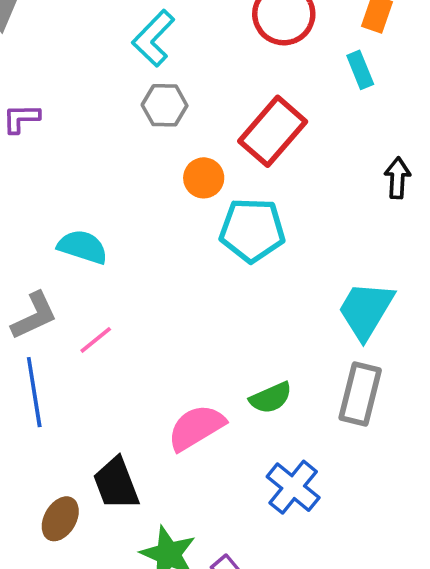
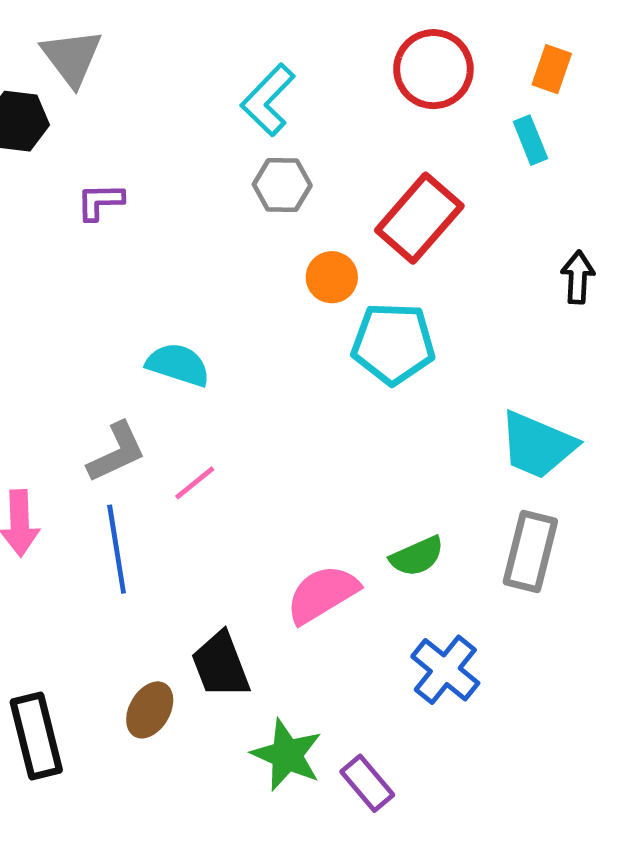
cyan trapezoid: (366, 310) -> (538, 445), turned -98

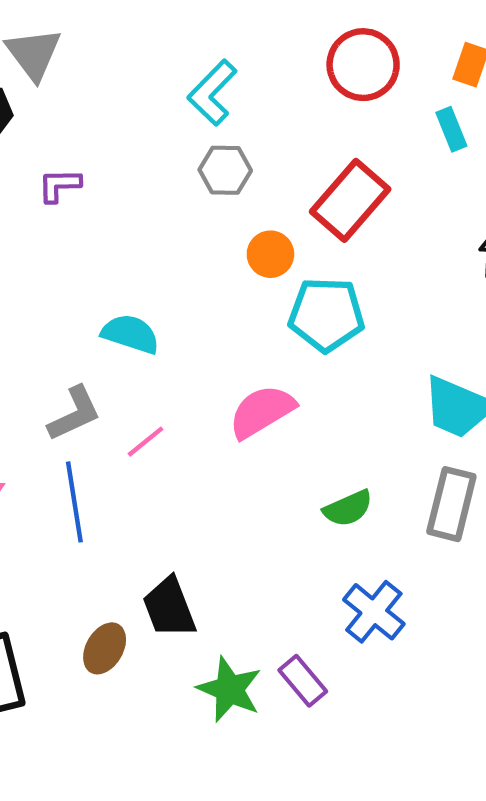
pink semicircle: (322, 594) -> (262, 411), moved
purple rectangle: (367, 783) -> (303, 681), moved

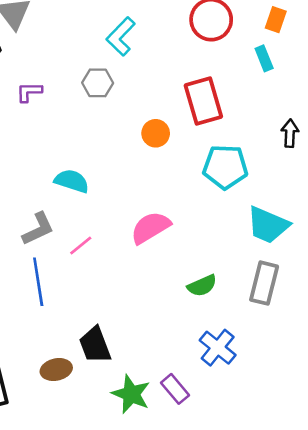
gray hexagon: (225, 170) -> (98, 83), moved
red rectangle: (350, 200) -> (203, 101), turned -57
cyan pentagon: (326, 315) -> (225, 167), moved
brown ellipse: (105, 648) -> (56, 370), turned 48

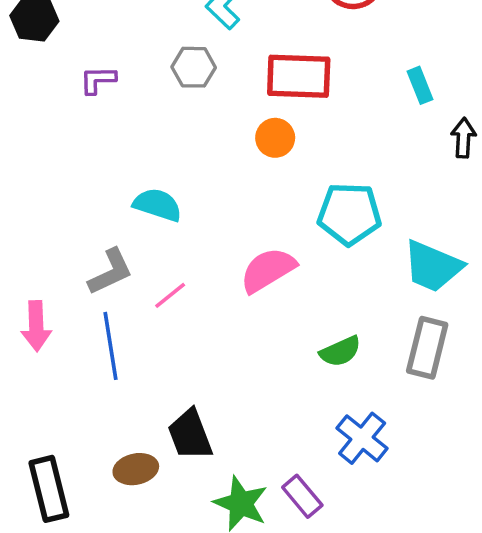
cyan rectangle: (264, 58) -> (420, 85), moved
red rectangle: (203, 101) -> (299, 76), moved, turned -72
cyan pentagon: (225, 167) -> (349, 214), moved

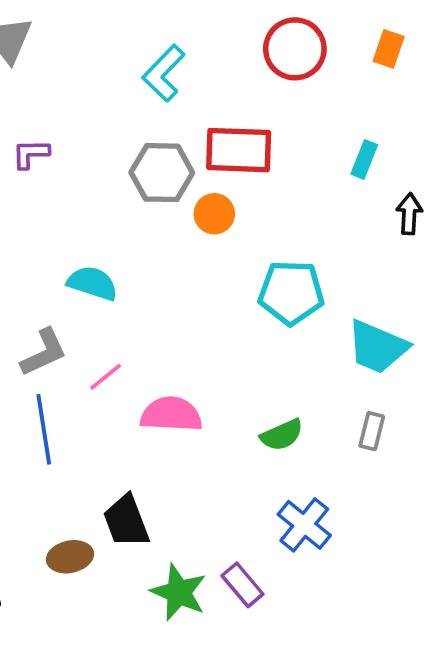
gray hexagon: (194, 67) -> (162, 173), moved, size x1.4
cyan rectangle: (420, 85) -> (364, 159), turned 44
pink semicircle: (268, 270) -> (171, 414), moved, turned 34
gray rectangle: (427, 348) -> (372, 431), size x0.6

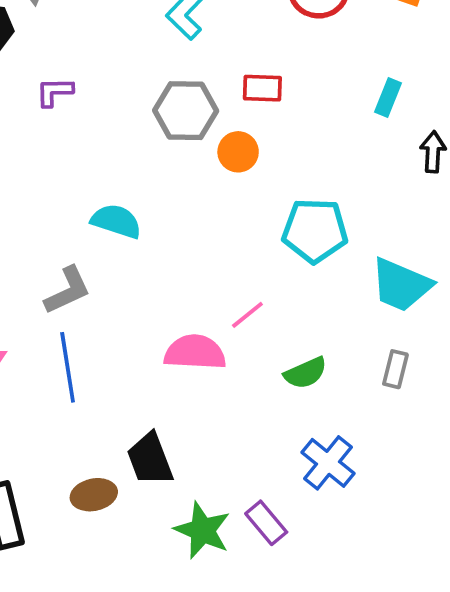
red rectangle: (239, 150) -> (262, 88), size x0.6
pink line: (106, 377) -> (247, 315), moved

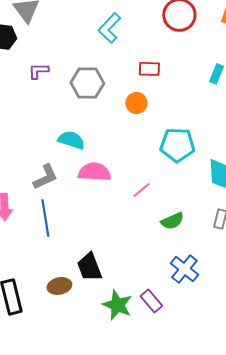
gray hexagon: (186, 111) -> (87, 83), moved
pink semicircle: (195, 352) -> (94, 172), moved

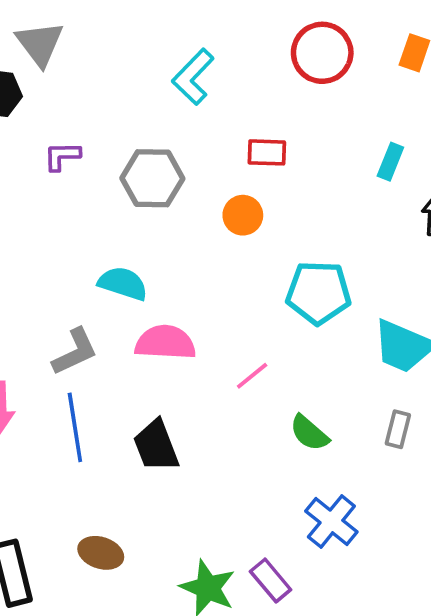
green semicircle: (172, 221) -> (309, 433), turned 65
black trapezoid: (89, 267) -> (156, 446), moved
brown ellipse: (59, 286) -> (101, 553), turned 30

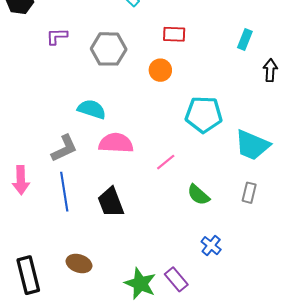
blue cross: (331, 521) -> (211, 246), size x0.7

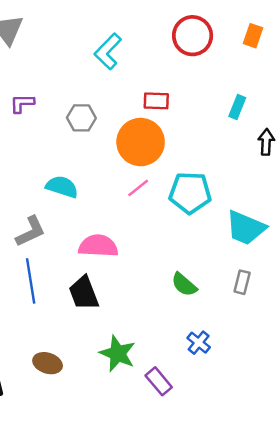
gray hexagon: (109, 49) -> (81, 118), size x0.7
orange circle: (160, 70) -> (141, 142), size x1.8
pink semicircle: (116, 143) -> (98, 246), moved
pink line: (166, 162) -> (138, 188), moved
green star: (140, 284) -> (118, 353), moved

